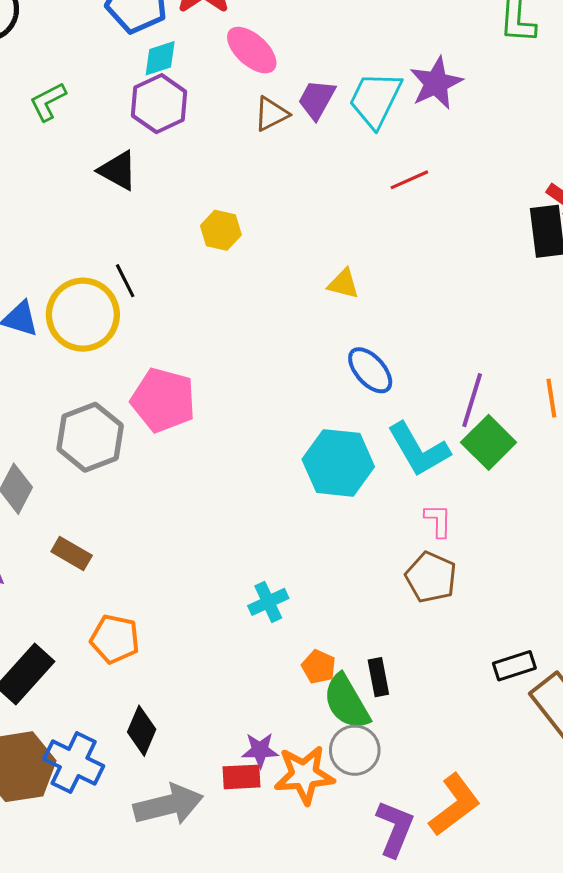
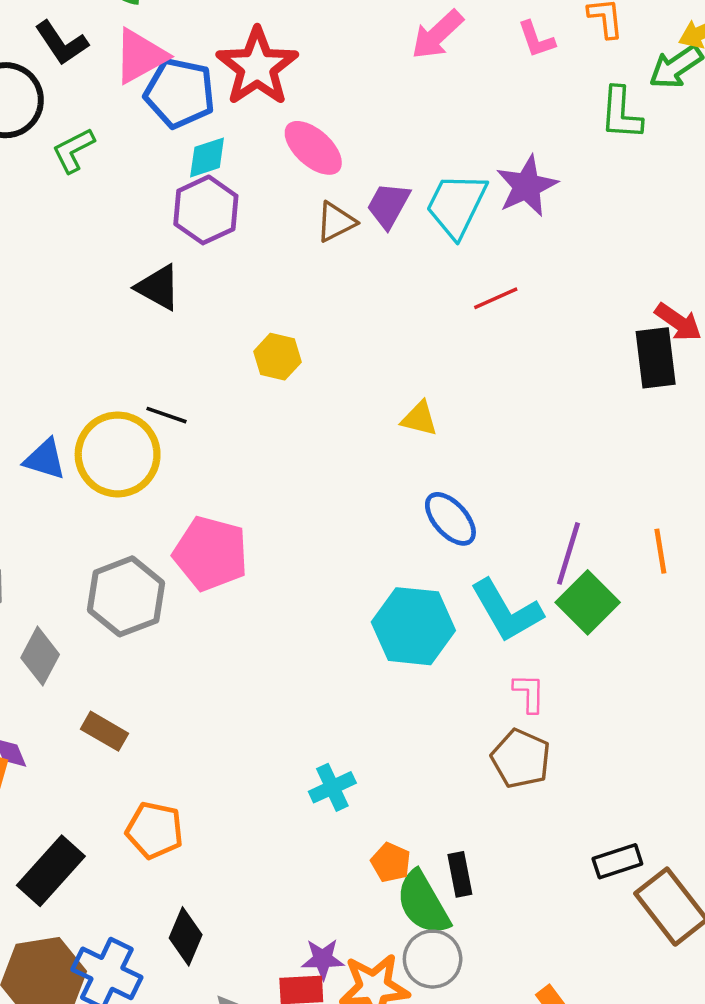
green L-shape: (48, 102) -> (73, 150), moved
black line: (125, 281) -> (167, 415), turned -44

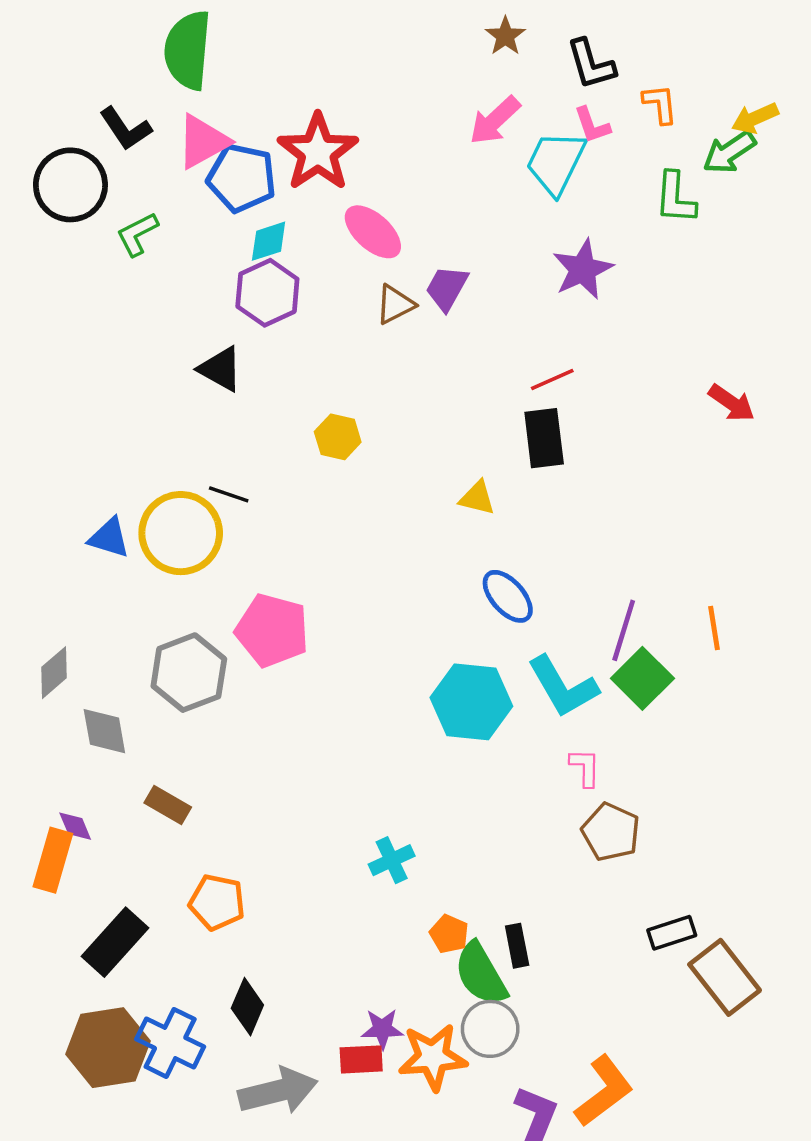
cyan trapezoid: (456, 205) -> (556, 163), moved
black rectangle: (656, 358) -> (544, 438), moved
gray diamond: (40, 656) -> (104, 731), turned -38
brown pentagon: (521, 759) -> (611, 832), moved

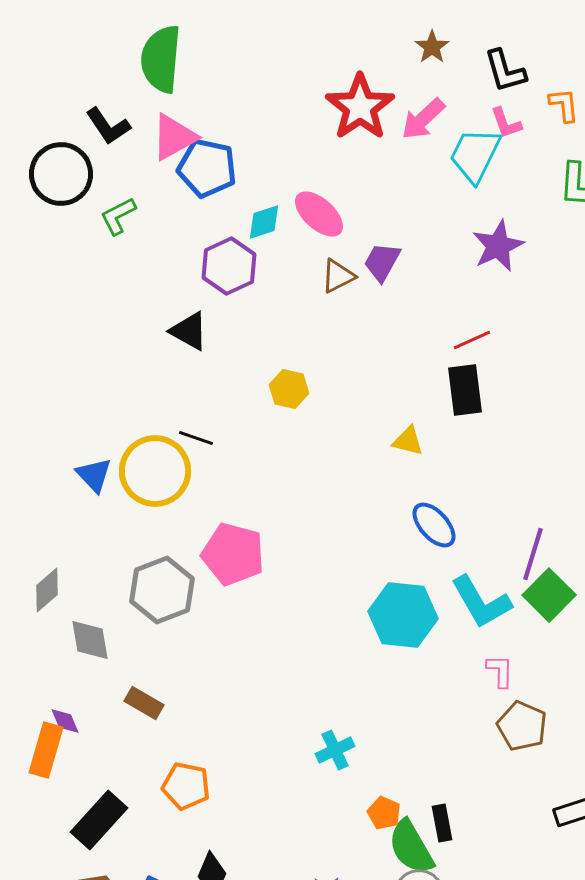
red star: (318, 152) -> (360, 107), moved
cyan diamond: (269, 241) -> (264, 222), moved
blue triangle: (109, 538) -> (94, 475), turned 30

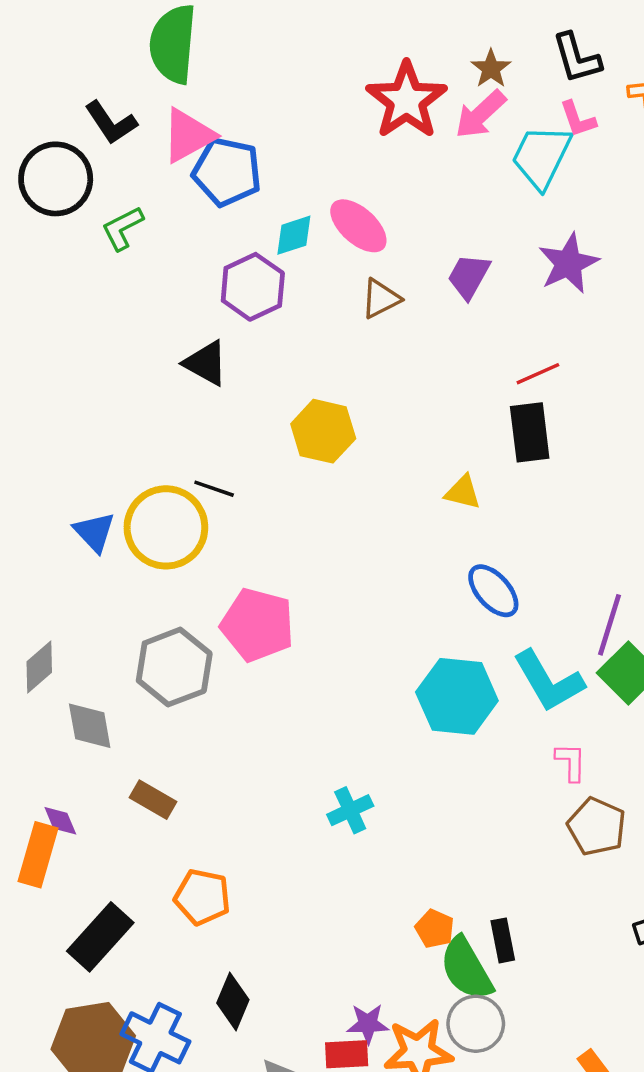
brown star: (432, 47) -> (491, 69), moved
purple trapezoid: (382, 262) -> (469, 276), moved
yellow hexagon: (289, 389) -> (323, 431), size x1.4
cyan cross: (335, 750) -> (350, 810), moved

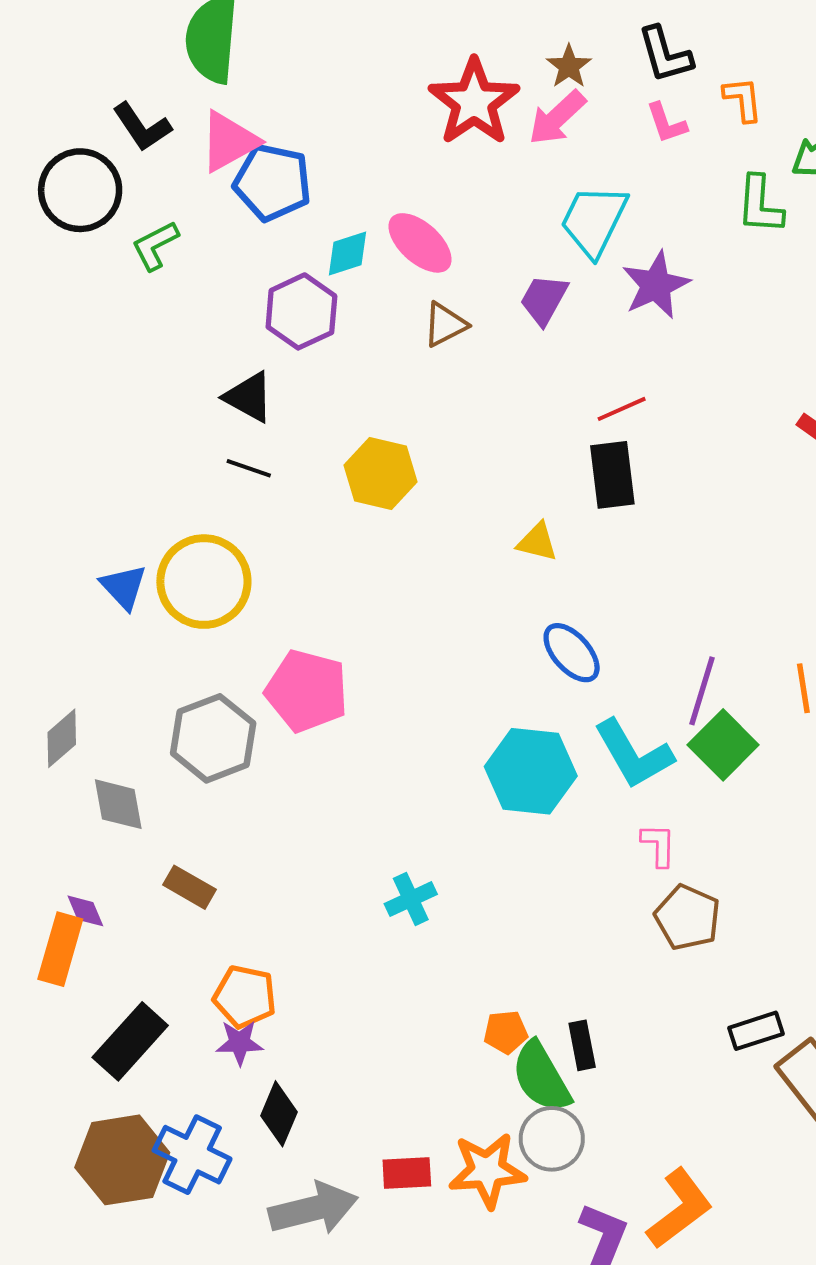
cyan trapezoid: (541, 157) -> (594, 221), moved
black line: (214, 489) -> (249, 468), moved
orange pentagon: (435, 929) -> (506, 1032), turned -30
purple star: (368, 1024) -> (240, 1043), moved

